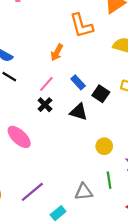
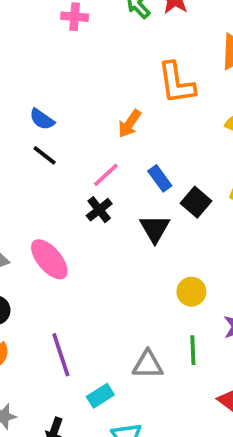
black triangle: (79, 112) -> (155, 228), turned 36
purple line: (32, 192) -> (61, 355), turned -75

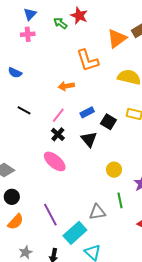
blue semicircle: (42, 119) -> (15, 73), moved
orange arrow: (130, 124) -> (66, 86), turned 56
blue rectangle: (160, 178) -> (87, 112), turned -72
pink ellipse: (49, 259) -> (55, 161), moved
cyan rectangle: (100, 396) -> (75, 233), size x1.6

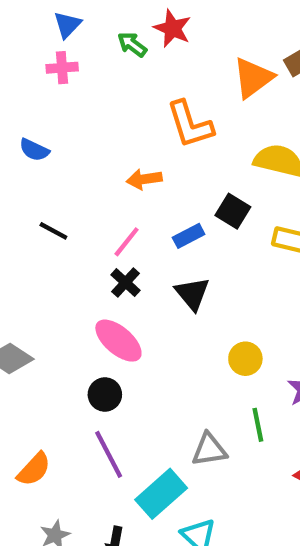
black square: (108, 122) -> (233, 211), moved
black circle: (12, 197) -> (105, 395), moved

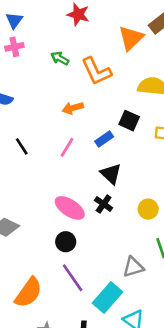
green arrow: (132, 44) -> (60, 58), moved
black line: (53, 231) -> (22, 146), turned 36
black cross: (126, 283) -> (104, 204), moved
orange semicircle: (34, 469) -> (28, 293), size x1.4

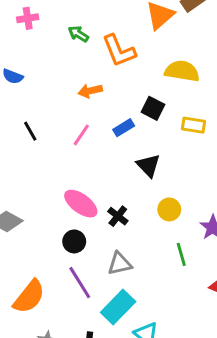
black triangle: (111, 174) -> (148, 165), moved
black cross: (104, 204) -> (118, 216), moved
gray triangle: (133, 267) -> (120, 264), moved

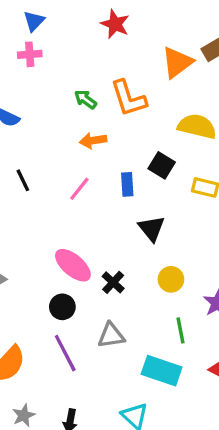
green arrow: (78, 34) -> (85, 99), moved
blue rectangle: (124, 128) -> (127, 184), turned -66
cyan rectangle: (118, 307) -> (162, 371), moved, turned 60

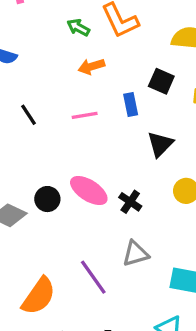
pink line: (79, 189) -> (85, 115), turned 50
black triangle: (152, 228) -> (160, 144), turned 32
black circle: (62, 307) -> (47, 199), moved

